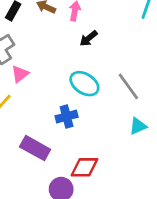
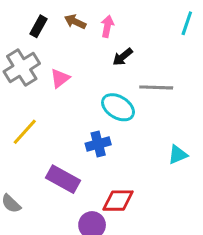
pink triangle: (20, 74) -> (60, 78), moved
gray line: (128, 86) -> (156, 87), moved, turned -52

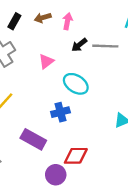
brown arrow: (75, 22) -> (43, 18), turned -42
pink triangle: (60, 78) -> (46, 61), moved
gray line: (156, 87) -> (105, 46), moved

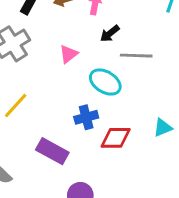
gray line: (105, 46) -> (136, 56), moved
red diamond: (76, 156) -> (116, 138), moved

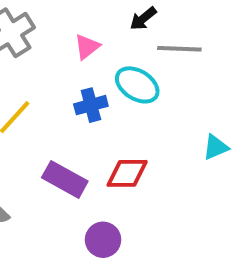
blue cross: (86, 117) -> (91, 105), moved
red diamond: (116, 138) -> (127, 173), moved

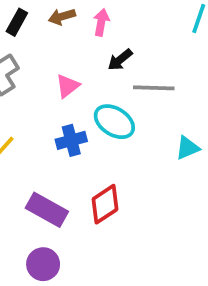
cyan triangle: (216, 147) -> (188, 148), moved
red diamond: (127, 173) -> (105, 204), turned -33
purple circle: (103, 240) -> (43, 264), moved

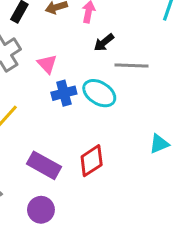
pink triangle: (67, 86) -> (47, 64), moved, turned -35
blue cross: (71, 140) -> (64, 93), moved
cyan triangle: (188, 148) -> (159, 144), moved

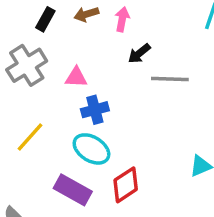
pink triangle: (47, 64) -> (76, 77), turned -45
cyan ellipse: (99, 93) -> (91, 149), moved

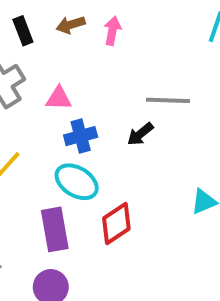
black rectangle: (45, 19) -> (23, 31), turned -50
black arrow: (139, 53) -> (140, 134), moved
purple rectangle: (73, 190) -> (55, 229), turned 51

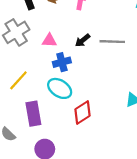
black arrow: (140, 134) -> (83, 40), moved
purple rectangle: (55, 229) -> (33, 114), moved

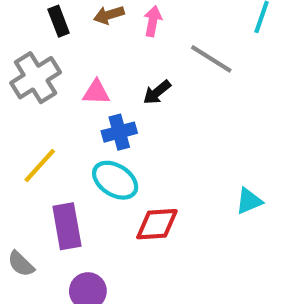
gray line: (112, 42) -> (211, 59), moved, turned 30
red diamond: (83, 112) -> (157, 224), turned 30

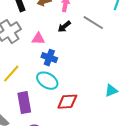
black arrow: (157, 92) -> (64, 27), moved
blue cross: (119, 132) -> (49, 58), turned 35

